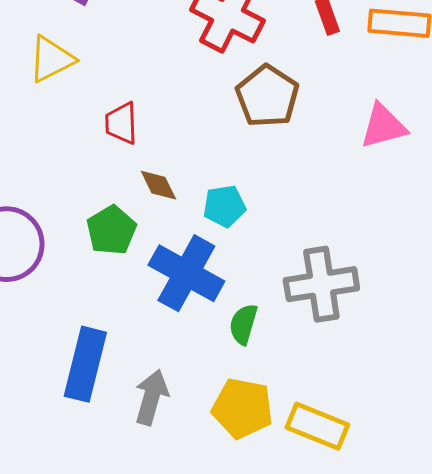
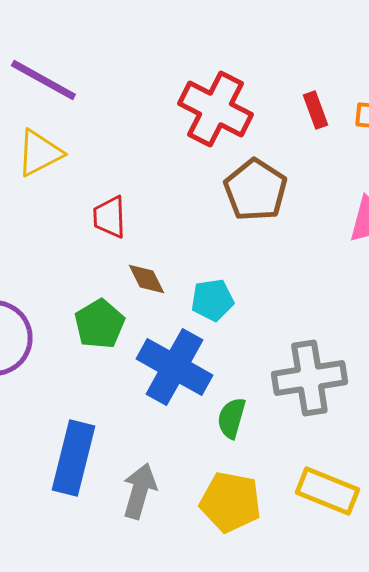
yellow rectangle: (317, 426) -> (327, 491), moved

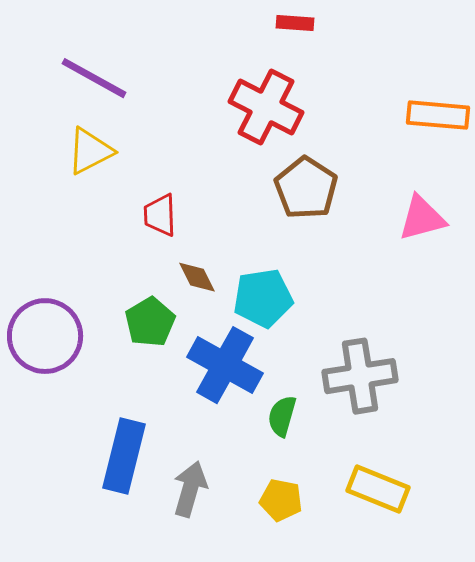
red rectangle: (315, 110) -> (295, 23), moved, turned -66
cyan pentagon: (212, 300) -> (263, 298), size x1.4
yellow pentagon: (230, 502) -> (281, 500), size x0.7

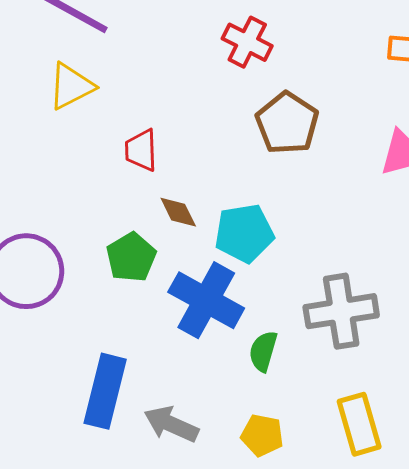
red cross: (266, 107) -> (247, 42), size x0.7
gray arrow: (190, 489) -> (171, 424), turned -82
yellow rectangle: (378, 489) -> (359, 424), turned 52

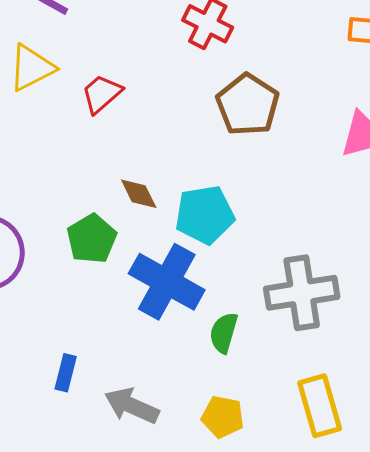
red trapezoid: (141, 150) -> (102, 94), moved, turned 51
blue rectangle: (105, 391) -> (66, 373), size x0.5

